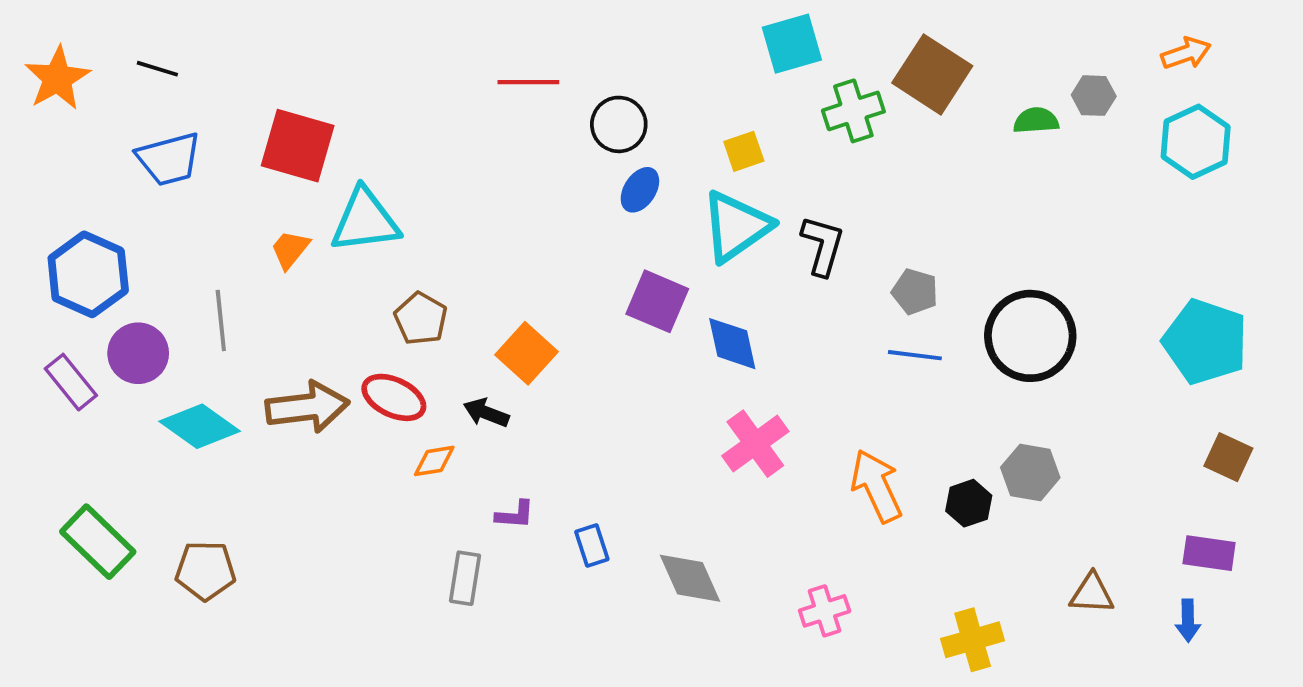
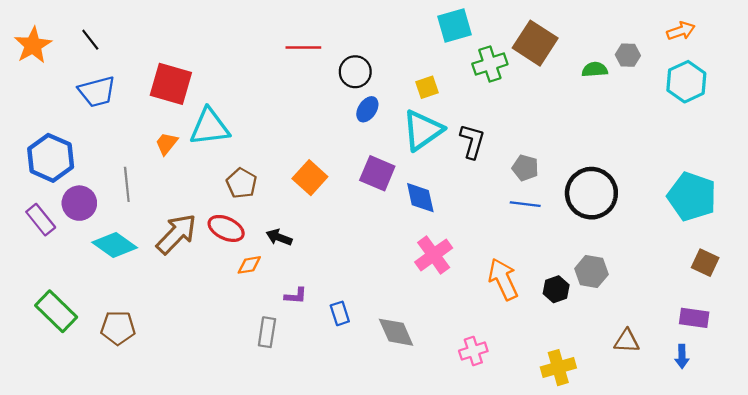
black line: (157, 69) -> (90, 40), turned 35
orange square: (527, 353) -> (310, 178), moved
brown arrow: (307, 407) -> (176, 234), turned -39

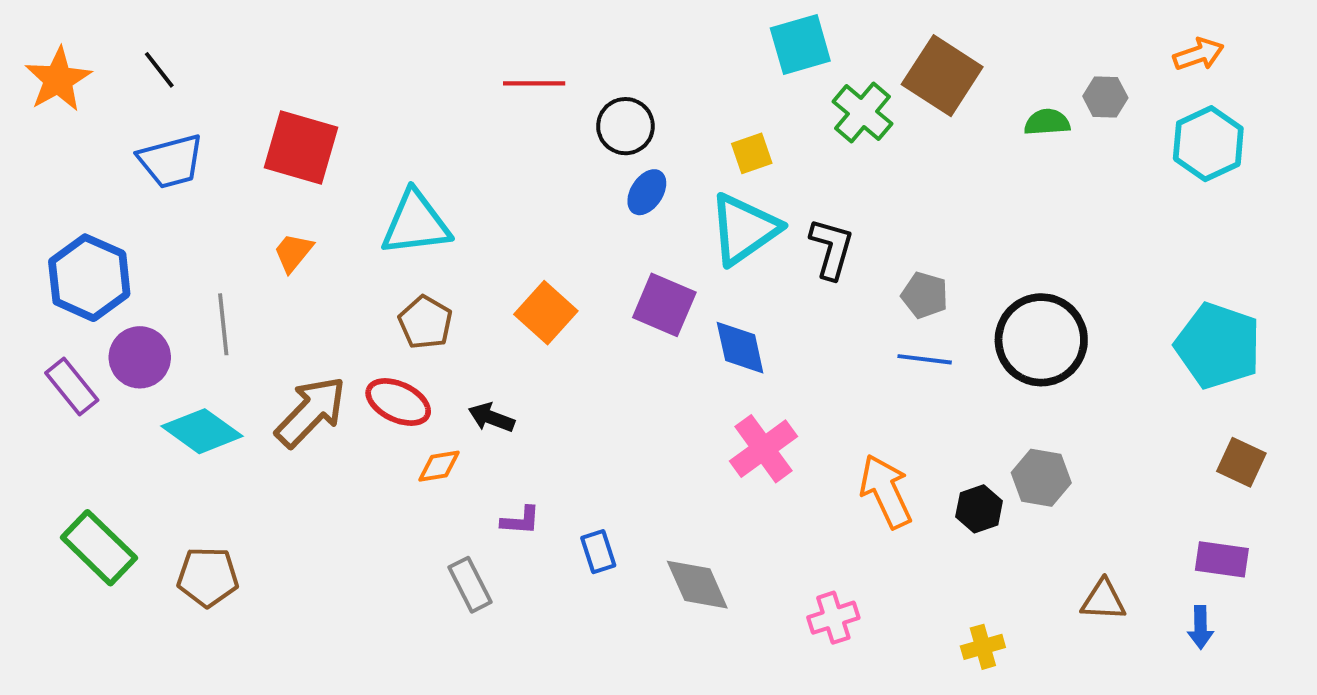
green cross: (490, 64) -> (862, 113), turned -32
cyan triangle: (210, 127) -> (416, 223), moved
gray rectangle: (267, 332) -> (470, 585), turned -36
yellow cross: (558, 368) -> (983, 647), size x0.7

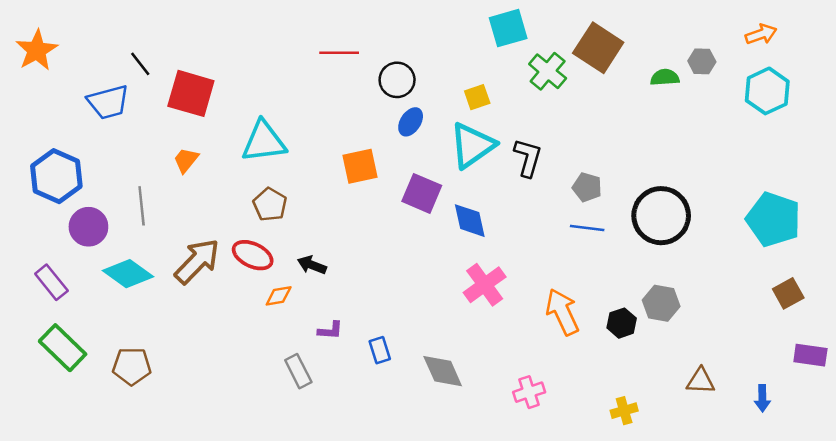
black line: (159, 70) -> (140, 64), moved
orange square: (546, 313) -> (360, 166), moved, turned 36
purple rectangle: (72, 386) -> (51, 282), moved
brown square: (1241, 462) -> (788, 293), turned 36
purple rectangle: (1222, 559) -> (810, 355), moved

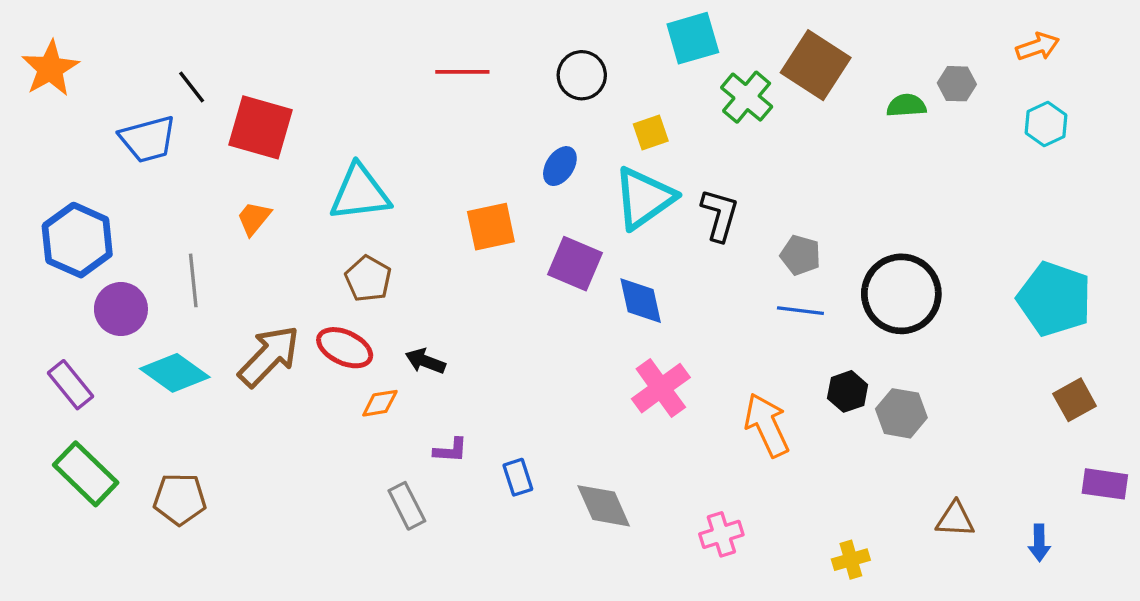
black circle: (397, 80) -> (582, 75), moved
cyan hexagon: (767, 91) -> (1046, 124), size x0.7
black hexagon: (622, 323) -> (848, 391), moved

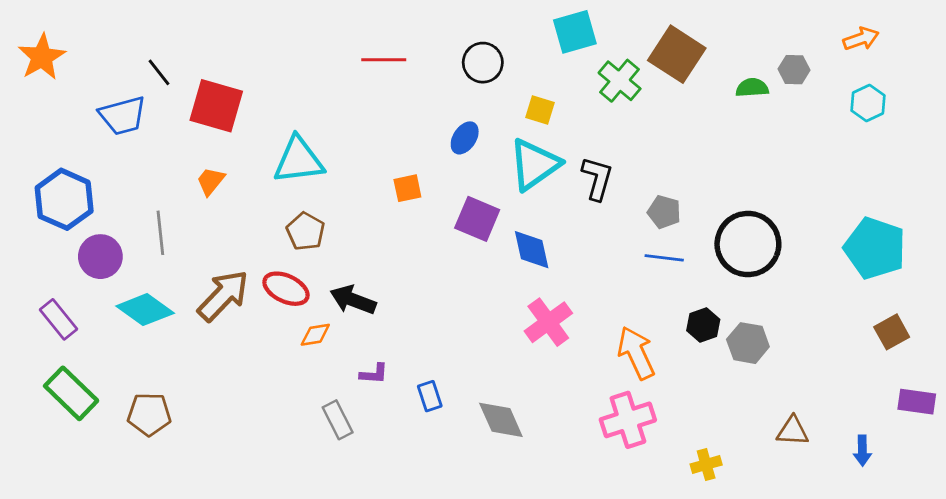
yellow square: (651, 132) -> (540, 110), turned 36
orange square: (491, 227) -> (407, 188), size x0.7
black arrow: (425, 361) -> (353, 300), size x1.4
pink cross: (721, 534) -> (628, 420), moved, size x1.5

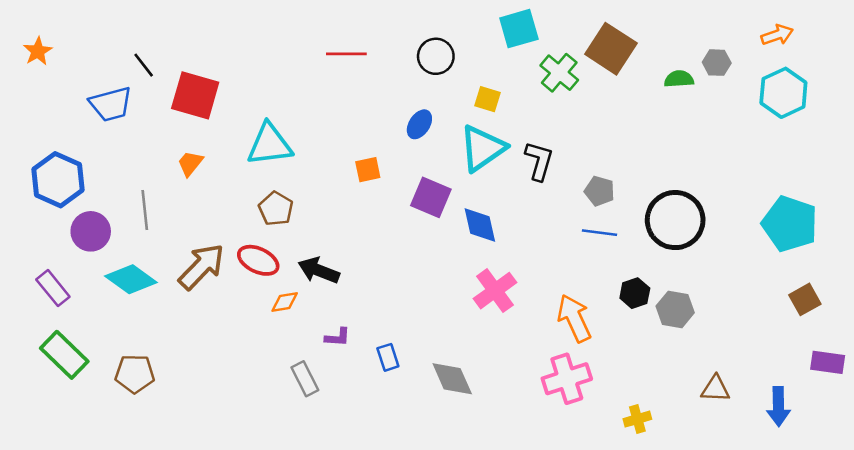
orange star: (42, 57) -> (38, 51), size x0.7
cyan hexagon: (868, 103) -> (783, 93), size x1.5
blue arrow: (862, 451) -> (778, 406), size x1.4

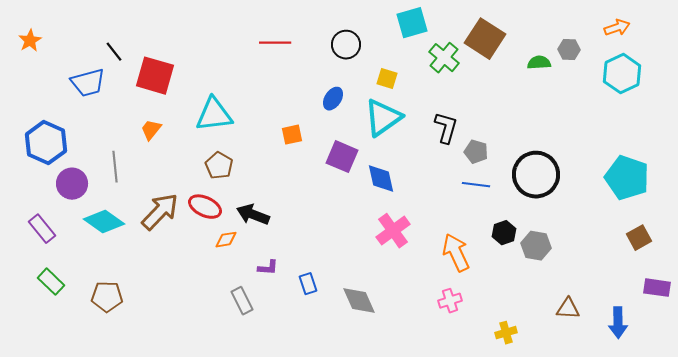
black L-shape: (539, 161) -> (446, 128), moved
green rectangle: (64, 355) -> (51, 282), size x0.7
pink cross: (567, 379) -> (450, 301), size x0.6

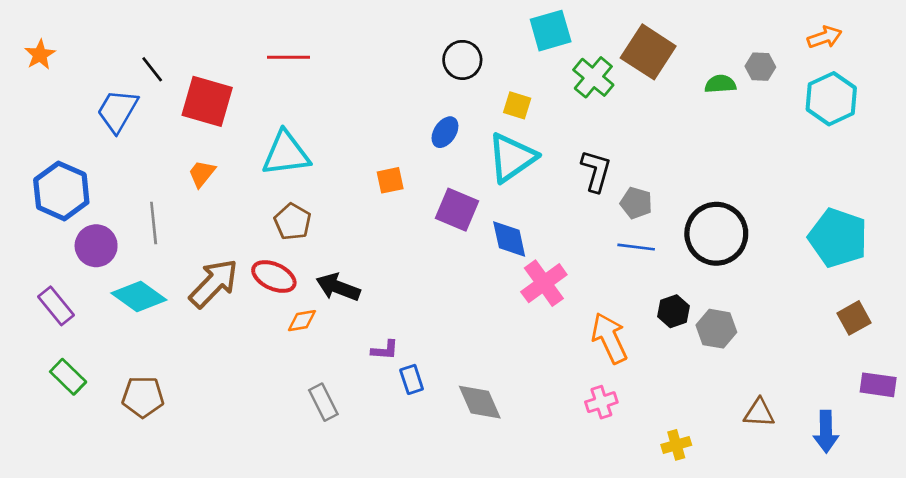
red line: (275, 43) -> (289, 57), moved
blue trapezoid: (88, 83) -> (117, 111), turned 135
pink cross: (393, 231) -> (544, 283), moved
purple L-shape: (268, 268) -> (385, 350), moved

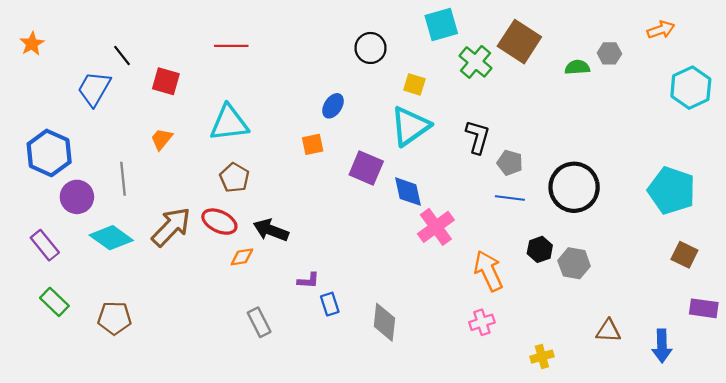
cyan hexagon: (831, 99) -> (691, 88), moved
red square: (207, 101) -> (166, 81), size x0.7
blue ellipse: (445, 132) -> (333, 106), moved
brown square: (854, 318) -> (684, 255), turned -35
gray diamond: (480, 402) -> (384, 322), turned 30

